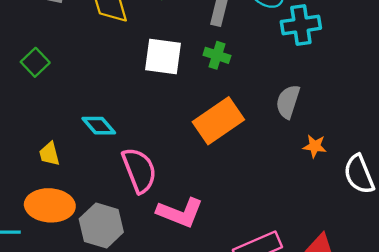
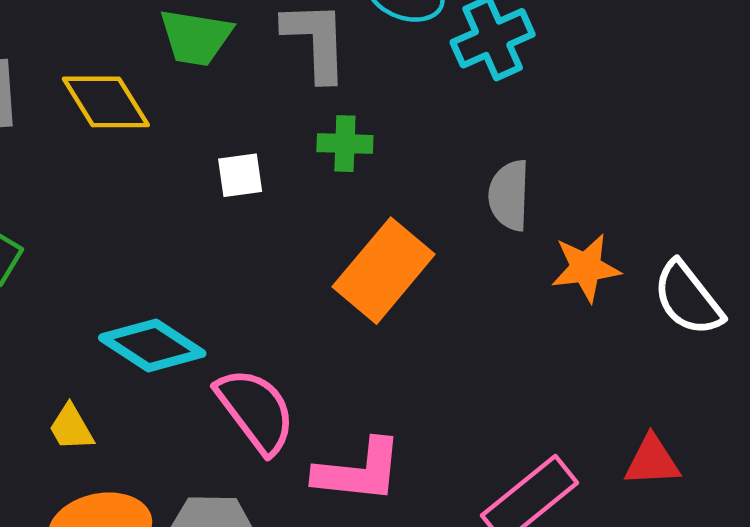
white square: (163, 57) -> (240, 175), size x0.6
cyan diamond: (99, 126) -> (152, 346), size x1.4
orange star: (315, 146) -> (586, 268), size x1.4

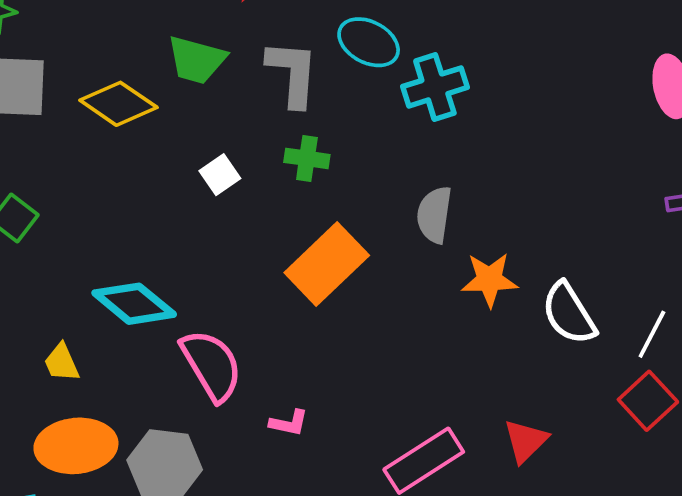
yellow diamond: (106, 102) -> (118, 104), turned -30
white square: (240, 175) -> (220, 175), turned -33
red triangle: (652, 461) -> (526, 441), turned -48
pink L-shape: (359, 471) -> (289, 423), size x0.5

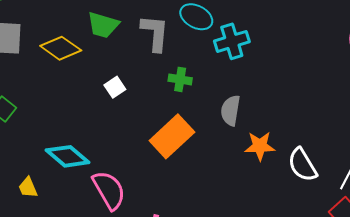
green cross: (307, 158) -> (180, 79), moved

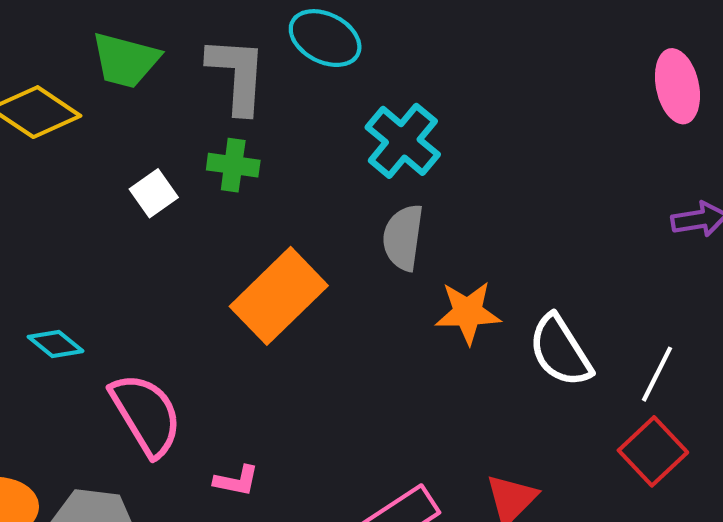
cyan cross: (232, 41) -> (403, 141), moved, turned -32
green cross: (180, 79) -> (233, 165), moved
cyan diamond: (68, 156) -> (56, 344), size x0.6

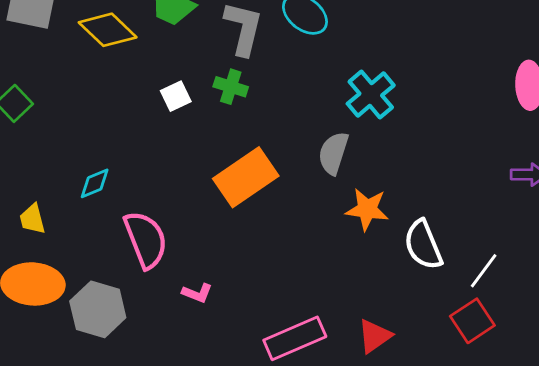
cyan cross: (403, 141) -> (371, 95), moved
cyan diamond: (56, 344) -> (95, 183), turned -72

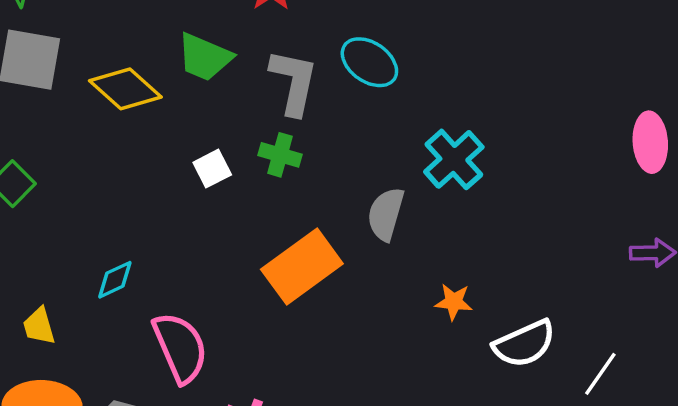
gray semicircle: (333, 153) -> (386, 214), moved
orange star: (367, 209) -> (454, 302), size x0.7
white semicircle: (423, 245) -> (524, 344), turned -90

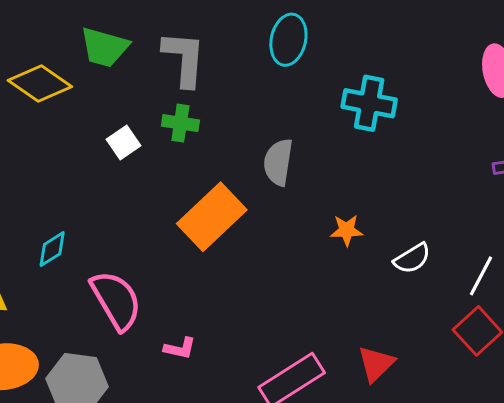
cyan ellipse: (369, 62) -> (288, 40), moved, turned 75
cyan cross: (454, 159) -> (369, 103), moved, turned -30
white semicircle: (524, 344) -> (412, 258), size x0.7

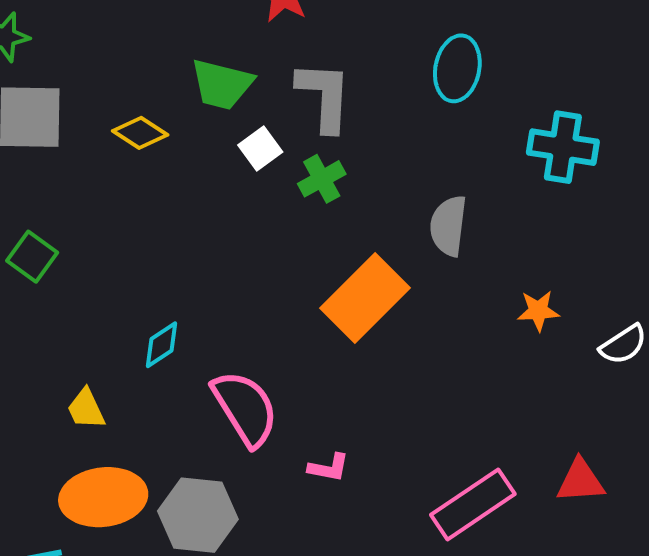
yellow diamond: (40, 83) -> (140, 133), size x0.7
green cross: (180, 123) -> (322, 179), turned -36
white square: (124, 142) -> (260, 148), moved
red triangle: (376, 364) -> (581, 481), turned 42

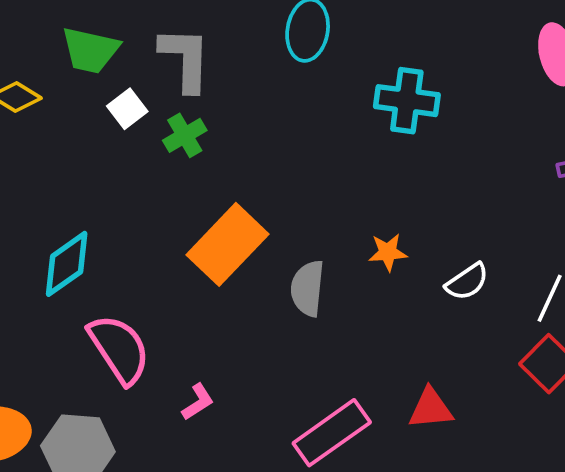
gray semicircle: (448, 226) -> (307, 288), moved
cyan diamond: (161, 345) -> (67, 264), moved, size x1.5
pink L-shape: (329, 468) -> (198, 402), turned -42

